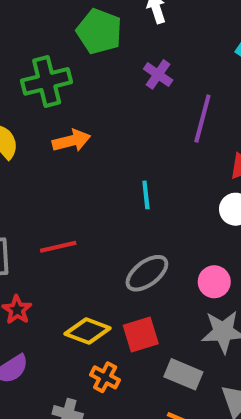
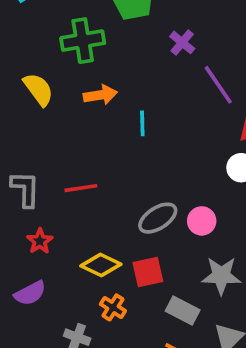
purple line: (202, 119) -> (218, 85), turned -54
cyan line: (146, 195) -> (142, 123), moved
pink circle: (214, 282) -> (202, 221), moved

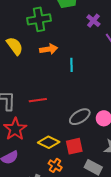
red star: (40, 241) -> (15, 129), size x1.6

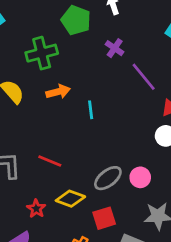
red line: (38, 100) -> (50, 161), turned 36
red star: (15, 129) -> (36, 209), moved, size x0.6
yellow diamond: (49, 142) -> (70, 199), moved

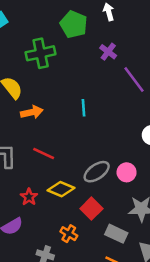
orange arrow: (58, 92) -> (32, 112), moved
red square: (104, 218) -> (91, 209), turned -30

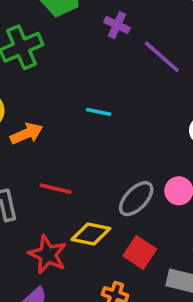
cyan line: (83, 108) -> (99, 112), turned -63
red star: (29, 197) -> (48, 255), size x1.5

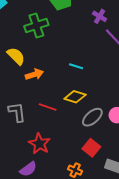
purple cross: (117, 25) -> (100, 16), moved
yellow diamond: (91, 234) -> (75, 97), moved

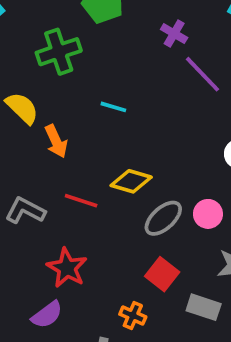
cyan line: (76, 66) -> (113, 107), moved
orange arrow: (34, 74) -> (56, 141), turned 84
gray L-shape: (17, 112) -> (25, 211), turned -55

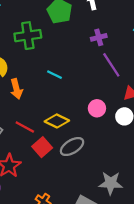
purple cross: (174, 34) -> (99, 37), turned 35
pink circle: (208, 214) -> (97, 108), moved
red square: (162, 274) -> (42, 147), moved

